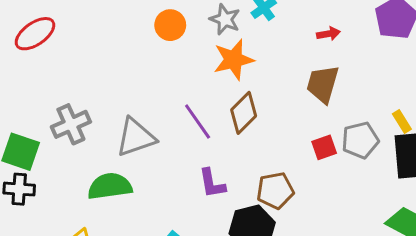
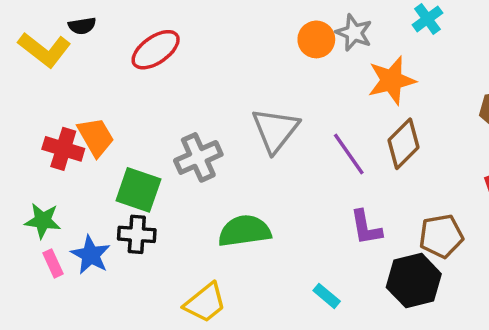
gray star: (225, 19) -> (354, 33), moved
gray triangle: (136, 137) -> (275, 130), moved, turned -33

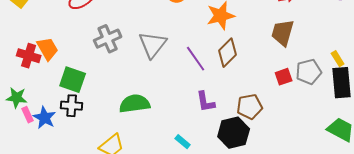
gray cross: (198, 157) -> (108, 39), moved
pink rectangle: (53, 263) -> (28, 115), moved

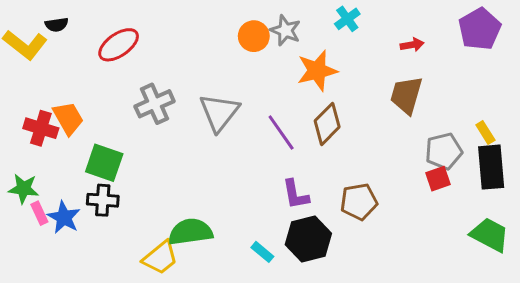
red square: (284, 77) -> (438, 179), moved
green semicircle: (135, 104) -> (190, 232), moved
black hexagon: (234, 133) -> (308, 239), moved

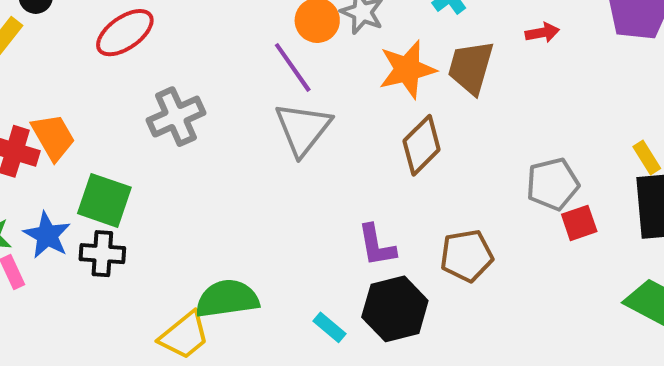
brown trapezoid: (406, 95) -> (471, 67), moved
gray triangle: (219, 112) -> (303, 129), moved
purple line: (281, 133) -> (293, 67), moved
gray pentagon: (444, 151) -> (553, 184), moved
blue star: (64, 217) -> (47, 235), moved

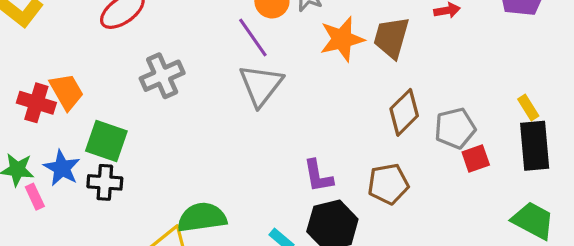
brown diamond: (422, 145) -> (404, 112), moved

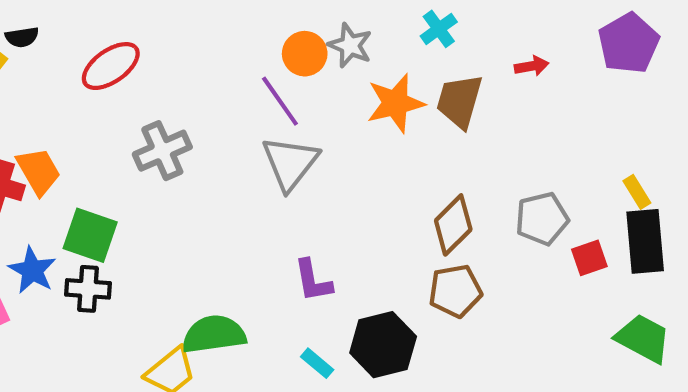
brown diamond: (404, 112) -> (453, 225), moved
red square: (476, 158) -> (589, 258), moved
purple L-shape: (318, 176) -> (313, 281), moved

